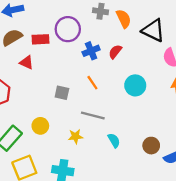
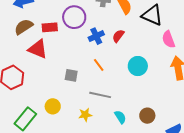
red triangle: (27, 62) -> (38, 49), size x1.5
brown circle: (151, 146) -> (147, 116), moved

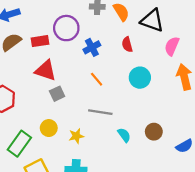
red semicircle: (118, 36) -> (127, 45), moved, turned -48
pink semicircle: (168, 39) -> (172, 46), turned 48
red triangle: (38, 49) -> (46, 71), moved
gray square: (71, 75) -> (57, 94), moved, turned -32
yellow star: (85, 115) -> (76, 136), moved

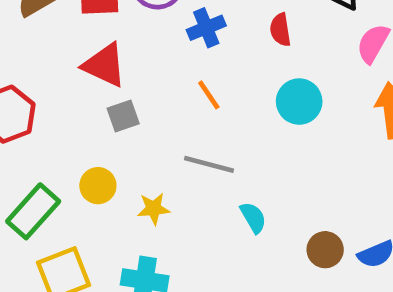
brown circle: (154, 132) -> (325, 250), moved

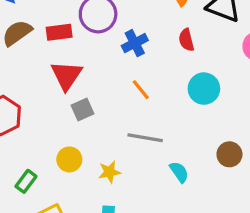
red triangle: (104, 65) -> (66, 75), turned 44
green rectangle: (33, 211) -> (26, 181), size x0.6
brown circle: (325, 250) -> (229, 154), moved

